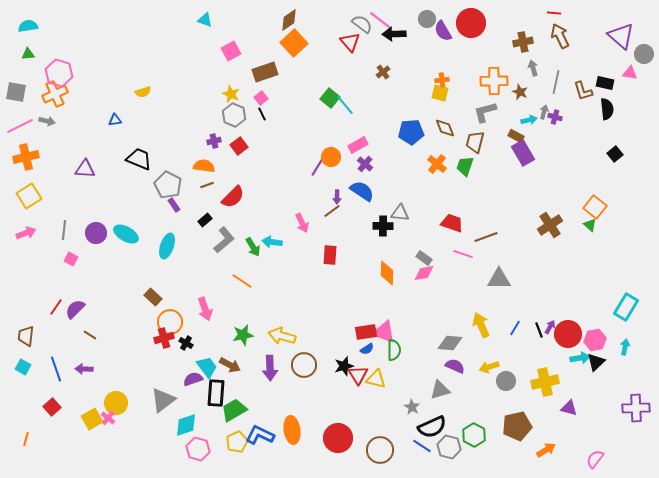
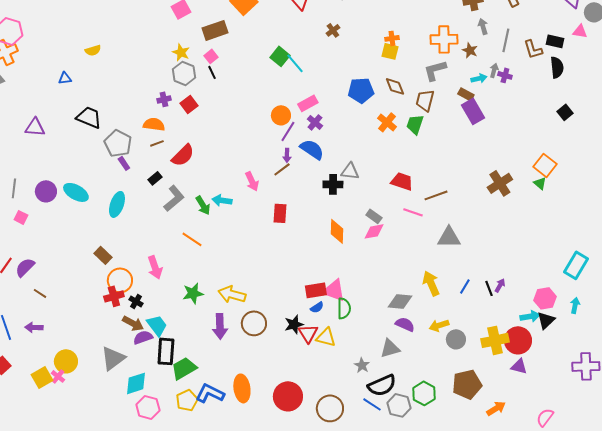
purple line: (318, 166) -> (288, 131), moved
red circle: (568, 334) -> (518, 340), moved
brown arrow: (230, 365) -> (133, 323), moved

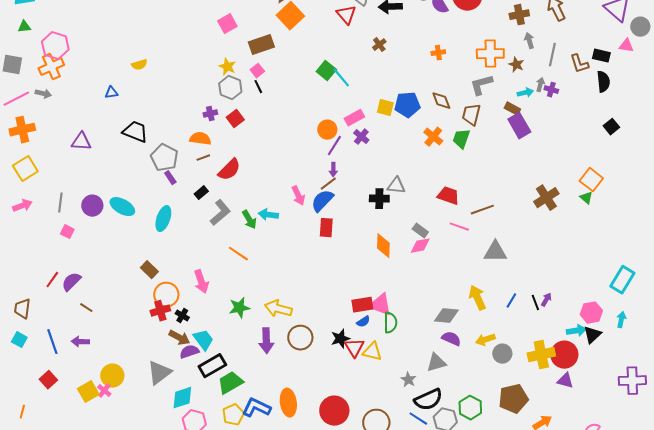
yellow square: (390, 51) -> (385, 108), moved
blue semicircle: (312, 149) -> (322, 201), moved, turned -80
black rectangle: (166, 351) -> (212, 366), turned 56

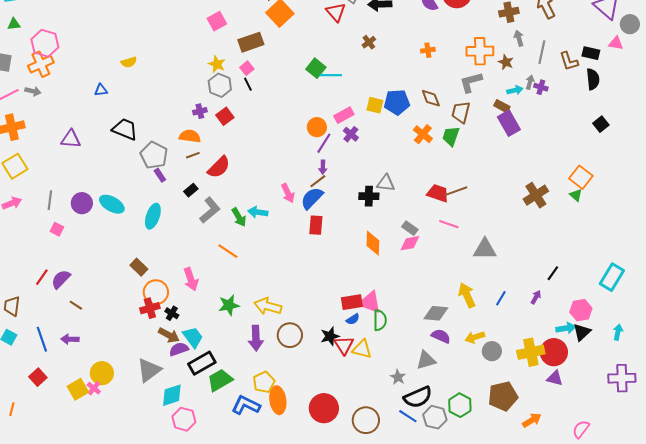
cyan line: (341, 78) -> (331, 75), turned -50
brown line: (482, 210) -> (456, 191), moved
black line: (535, 303) -> (553, 273), moved, turned 56
cyan arrow: (621, 320) -> (618, 332), moved
yellow pentagon: (233, 415) -> (264, 382), moved

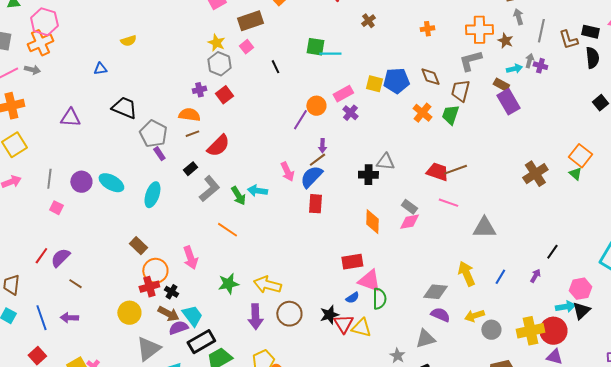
green square: (316, 68) -> (315, 47), turned -30
black line: (248, 84) -> (275, 67), moved
purple line: (324, 143) -> (300, 120), moved
red rectangle: (352, 302) -> (352, 262), moved
yellow circle: (102, 373) -> (129, 313), moved

